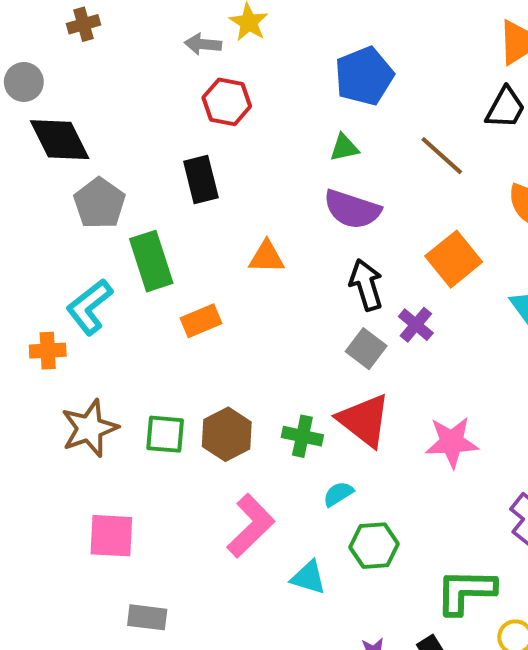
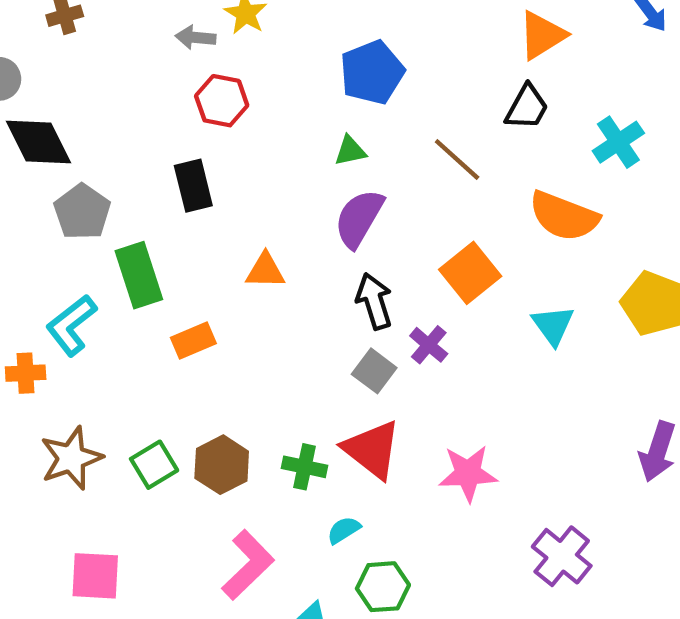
purple semicircle: (352, 209) -> (359, 218), turned 102
green square: (165, 434) -> (154, 465), turned -36

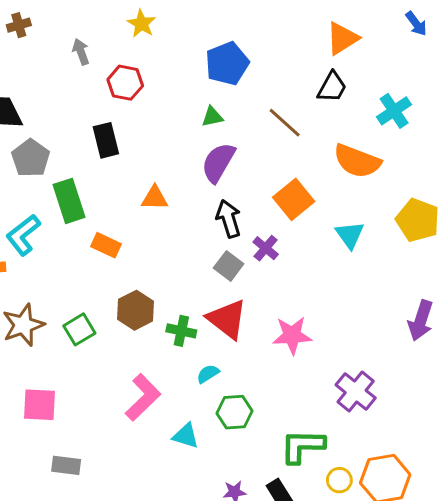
gray arrow: (196, 37) -> (81, 52), moved, turned 65
orange rectangle: (193, 340) -> (106, 245), turned 48
brown hexagon: (222, 465) -> (136, 310), moved

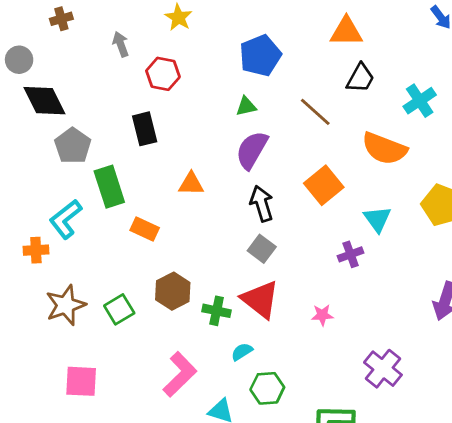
orange triangle: (342, 38) -> (346, 32), moved, turned 32
purple cross: (266, 248) -> (351, 254), moved, turned 30
pink star: (292, 335) -> (322, 315), size x0.6

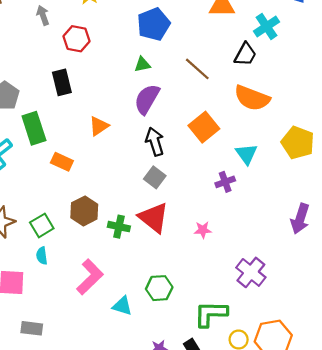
black trapezoid: (360, 78) -> (245, 54), moved
cyan cross: (420, 101) -> (267, 26), moved
orange triangle: (191, 184) -> (99, 126), turned -35
cyan semicircle: (242, 352) -> (42, 256), moved, turned -66

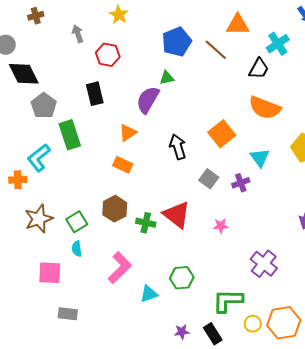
brown line: (197, 69) -> (216, 50), moved
purple semicircle: (147, 99) -> (148, 100), moved
orange rectangle: (62, 162) -> (123, 165), moved
gray square: (155, 177) -> (209, 179), moved
cyan triangle: (122, 306) -> (149, 294), turned -36

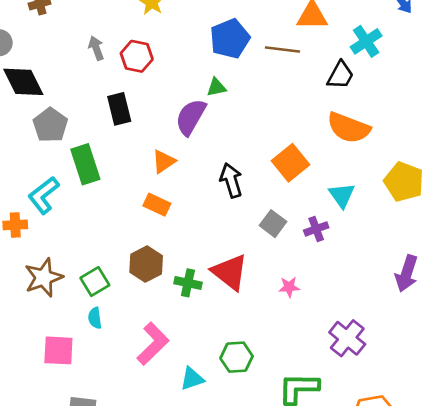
gray arrow: (78, 34) -> (96, 48), moved
brown line: (216, 50) -> (282, 49), turned -35

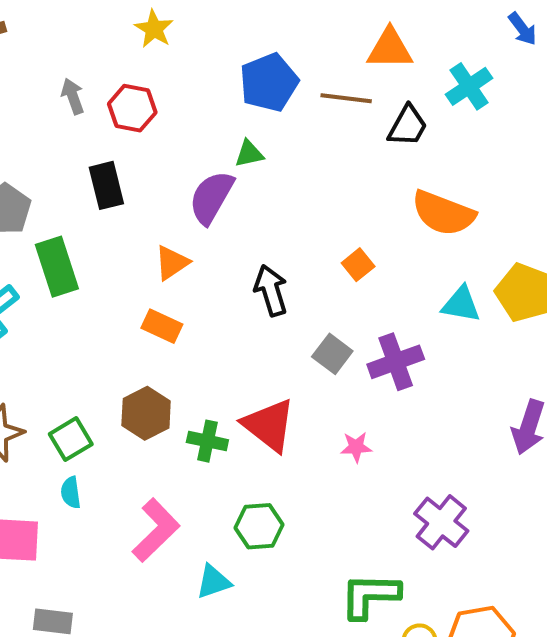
black trapezoid: (340, 75) -> (408, 126), moved
orange square: (291, 163) -> (358, 265), size x0.6
cyan triangle: (342, 195) -> (461, 304), moved, turned -44
purple cross: (316, 229) -> (396, 362), size x1.5
green hexagon: (237, 357) -> (259, 526), moved

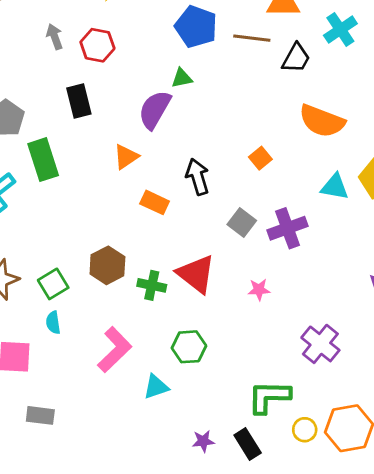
blue pentagon: (269, 82) -> (196, 27), turned -30
orange rectangle: (162, 326) -> (155, 202), moved

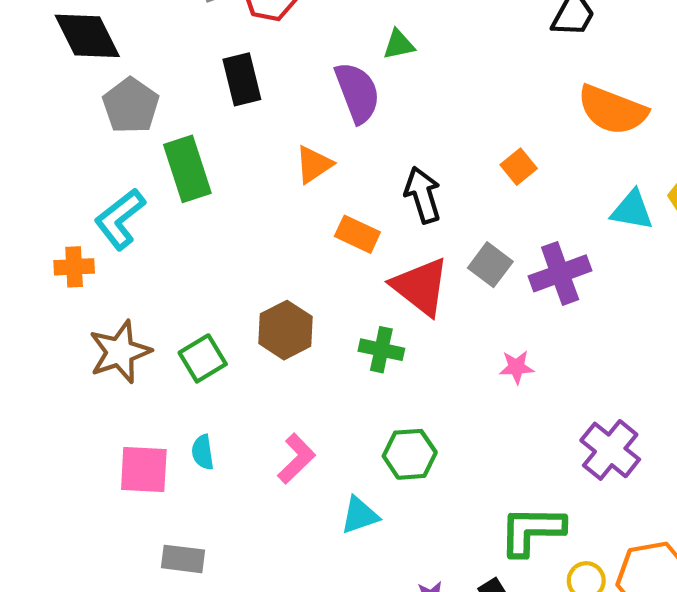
purple semicircle: (155, 110) -> (357, 93), turned 129
red triangle: (196, 274) -> (421, 286), moved
green cross: (152, 285) -> (381, 350), moved
cyan semicircle: (53, 323) -> (203, 452), moved
pink L-shape: (115, 350) -> (296, 459), size x0.7

